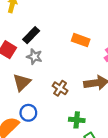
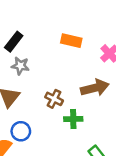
green cross: (77, 120) -> (73, 119), moved

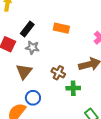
orange rectangle: (71, 41) -> (61, 28), moved

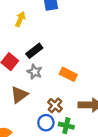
orange rectangle: (61, 28) -> (68, 74), moved
blue circle: (33, 98) -> (46, 123), moved

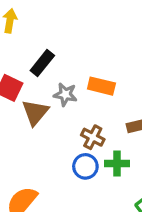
gray star: (35, 72) -> (65, 94), moved
brown triangle: (19, 95) -> (35, 112), moved

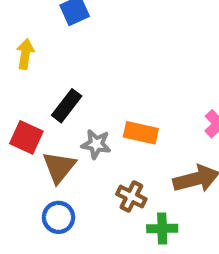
blue circle: (85, 166) -> (58, 217), moved

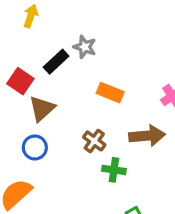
gray star: (96, 144) -> (85, 47), moved

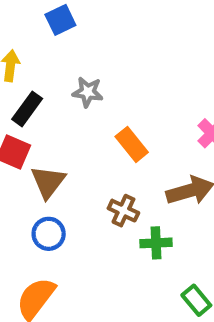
black rectangle: (56, 62) -> (27, 109), moved
orange rectangle: (110, 93) -> (132, 144), turned 40

